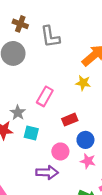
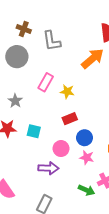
yellow star: (83, 83) -> (67, 91), moved
pink rectangle: (45, 96) -> (46, 82), moved
gray star: (18, 113) -> (15, 101), moved

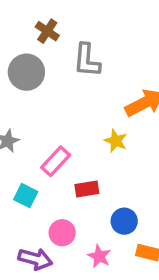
pink rectangle: (46, 82) -> (56, 161), moved
yellow star: (67, 91) -> (116, 141), moved
blue circle: (85, 138) -> (124, 221), moved

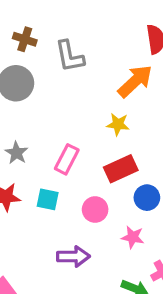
red rectangle: (87, 189) -> (121, 169), moved, size x1.4
pink circle: (62, 233) -> (95, 209), moved

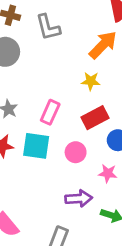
cyan square: (48, 199) -> (36, 146), size x1.5
purple arrow: (73, 256) -> (79, 198), moved

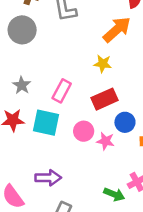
pink star: (108, 173) -> (106, 141), moved
purple arrow: (79, 198) -> (48, 178), moved

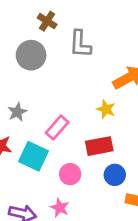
pink star: (106, 141) -> (60, 208), moved

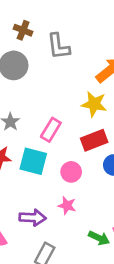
yellow star: (106, 109) -> (94, 104), size x1.4

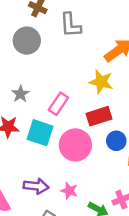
pink circle: (71, 172) -> (75, 145), size x1.6
pink star: (67, 206) -> (69, 191), moved

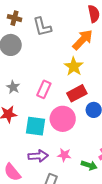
yellow star: (101, 82) -> (74, 66), turned 30
cyan square: (40, 133) -> (35, 126), moved

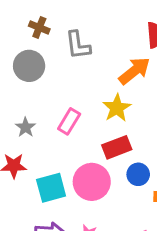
pink rectangle: (44, 89) -> (69, 121), moved
cyan square: (35, 126) -> (51, 188), turned -30

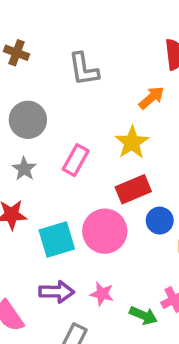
brown cross: (39, 28) -> (16, 53), moved
gray circle: (29, 66) -> (28, 120), moved
orange arrow: (134, 71) -> (152, 98), size x0.7

